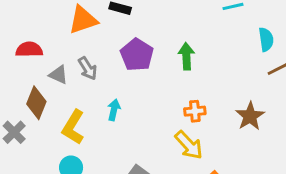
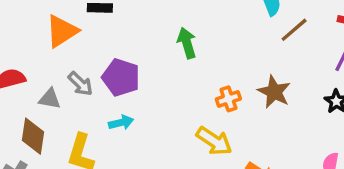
purple pentagon: (137, 55) -> (121, 77), moved
cyan arrow: (114, 110) -> (121, 123), turned 78
orange cross: (195, 111) -> (228, 99), moved

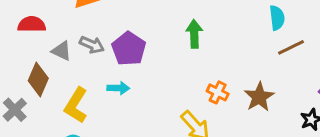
gray arrow: (80, 84) -> (92, 45), turned -35
orange cross: (228, 99) -> (218, 92), turned 30

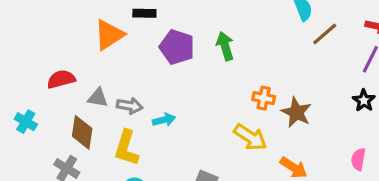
gray arrow: (92, 45) -> (130, 106), moved
purple pentagon: (129, 49) -> (177, 47), moved
brown star: (259, 97) -> (296, 112), moved

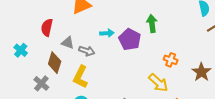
purple pentagon: (177, 47) -> (130, 39), moved
red semicircle: (61, 79) -> (47, 28), turned -72
brown star: (296, 112) -> (201, 72), moved
cyan arrow: (164, 120) -> (107, 33), moved

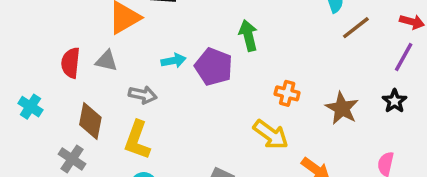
gray triangle: (68, 43) -> (106, 61), moved

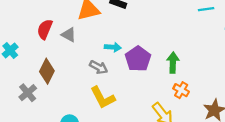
green arrow: (248, 36) -> (173, 63), moved
gray arrow: (143, 95) -> (99, 67), moved
yellow L-shape: (137, 140) -> (103, 98), moved, turned -64

